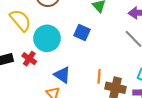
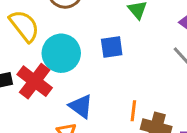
blue square: (82, 32) -> (112, 47), turned -35
red cross: (29, 59) -> (35, 81), size x1.6

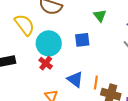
red cross: (35, 81) -> (46, 63), moved, size x0.6
blue triangle: (81, 106) -> (75, 79), moved

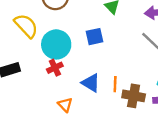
red cross: (46, 63) -> (55, 68), turned 32

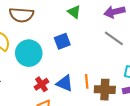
red cross: (55, 68) -> (41, 84), moved

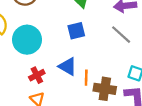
blue square: (62, 41) -> (76, 31), moved
blue triangle: (65, 83) -> (68, 66), moved

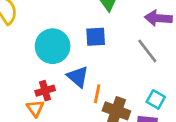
cyan circle: (27, 40) -> (53, 46), moved
red cross: (37, 75) -> (45, 91), moved

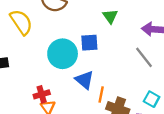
blue square: (96, 37) -> (89, 43), moved
red cross: (45, 91) -> (42, 94), moved

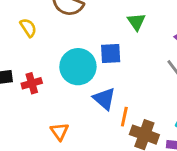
yellow semicircle: (21, 22) -> (28, 28), size x0.6
red cross: (42, 94) -> (32, 83), moved

